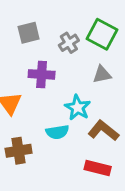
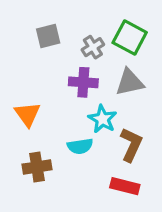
purple cross: (42, 74) -> (83, 82), moved
gray triangle: (102, 74) -> (130, 82), size x1.4
brown L-shape: (103, 131) -> (131, 145), turned 76

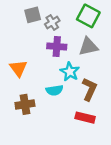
gray cross: (93, 47) -> (52, 22), moved

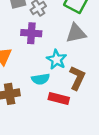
purple cross: (57, 47) -> (31, 33), moved
red rectangle: (85, 118) -> (59, 98), moved

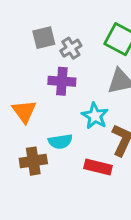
cyan semicircle: (41, 79) -> (60, 141), moved

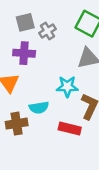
purple cross: (62, 81) -> (24, 53), moved
cyan star: (95, 116) -> (67, 87), turned -30

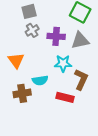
gray cross: (47, 31) -> (32, 30), moved
purple cross: (24, 53) -> (56, 36), moved

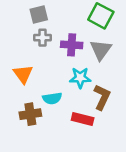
gray cross: (32, 30) -> (43, 38), turned 32
gray triangle: (80, 40) -> (101, 50), turned -42

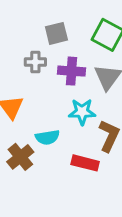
gray square: (39, 15) -> (56, 33), moved
brown cross: (30, 114) -> (20, 157), turned -30

